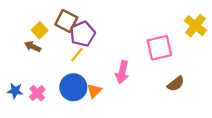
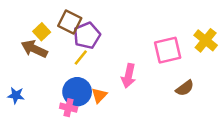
yellow cross: (195, 26) -> (206, 40), moved
brown arrow: (33, 47) -> (34, 49), size x1.5
pink cross: (37, 93) -> (69, 108), moved, turned -35

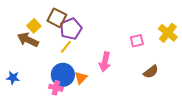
pink square: (168, 50) -> (137, 41), size x0.6

